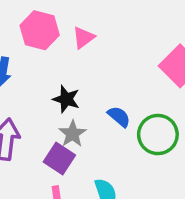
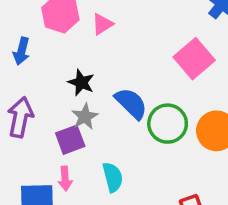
blue semicircle: (119, 117) -> (131, 103), size x1.5
purple square: (59, 159) -> (70, 140), turned 32

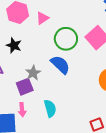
black star: (81, 83) -> (14, 45), moved
green circle: (168, 124) -> (66, 39), moved

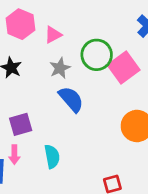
green circle: (66, 39) -> (97, 55), moved
gray star: (33, 73) -> (60, 68), moved

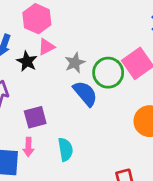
pink triangle: (53, 35) -> (46, 47), moved
green circle: (97, 55) -> (108, 73), moved

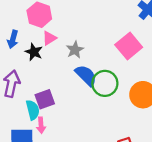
green circle: (108, 73) -> (105, 83), moved
cyan semicircle: (65, 149) -> (33, 110), moved

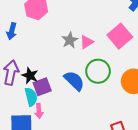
pink triangle: (49, 38) -> (87, 42), moved
black star: (34, 52) -> (30, 76), moved
blue semicircle: (86, 75) -> (74, 81), moved

